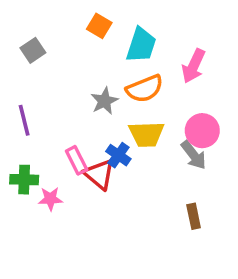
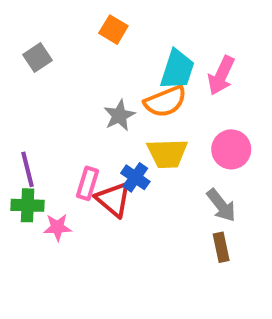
cyan trapezoid: (141, 45) -> (177, 70), moved
purple line: (24, 120) -> (28, 169), moved
gray arrow: (194, 155) -> (221, 205), moved
pink rectangle: (77, 160) -> (87, 183), turned 44

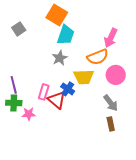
orange square: (113, 30) -> (57, 15), size x1.5
cyan trapezoid: (177, 70) -> (66, 35), moved
orange semicircle: (165, 101) -> (98, 57), moved

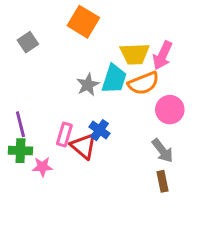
cyan trapezoid: (66, 35) -> (114, 79), moved
yellow trapezoid: (84, 77) -> (135, 54), moved

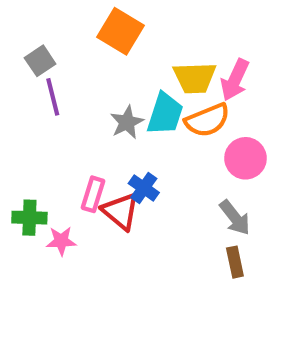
purple line: (20, 124) -> (53, 97), moved

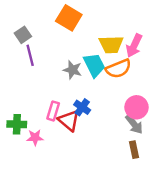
cyan trapezoid: (165, 114) -> (94, 65), turned -45
gray star: (127, 122) -> (72, 70), turned -30
pink circle: (245, 158) -> (136, 107), moved

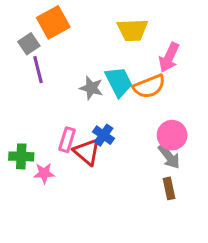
orange square: (69, 18) -> (53, 22), moved, turned 30
yellow trapezoid: (111, 44) -> (132, 30), moved

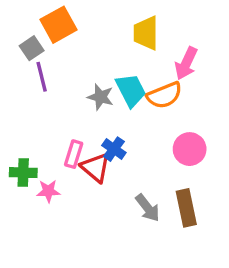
yellow trapezoid: (132, 30) -> (146, 33), turned 92
gray arrow: (169, 156) -> (148, 208), moved
brown rectangle: (169, 188) -> (186, 208), size x1.5

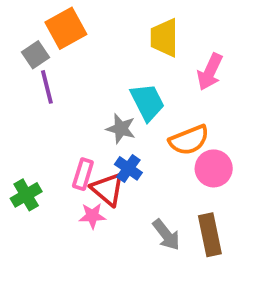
orange semicircle: (164, 95) -> (189, 140), moved
gray star: (101, 97) -> (121, 129), moved
green cross: (23, 173) -> (26, 195), turned -32
pink star: (48, 191) -> (92, 216), moved

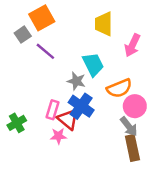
purple line: (47, 87) -> (45, 51), moved, turned -36
blue cross: (128, 168) -> (81, 106), size x1.5
gray arrow: (166, 235) -> (129, 126), moved

